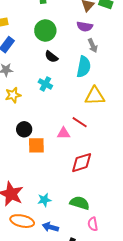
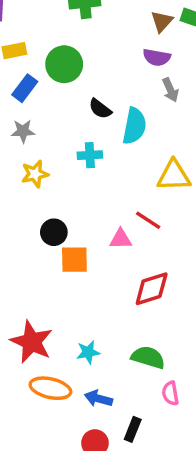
green circle: (45, 30) -> (64, 64), moved
cyan semicircle: (84, 67) -> (134, 126), moved
cyan cross: (45, 84) -> (90, 155), turned -32

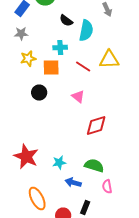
red line: (148, 220) -> (83, 66), moved
pink triangle: (121, 239) -> (78, 96), turned 40
orange square: (74, 260) -> (51, 68), moved
orange ellipse: (50, 388) -> (37, 198), moved, turned 50
blue arrow: (98, 398) -> (73, 182), moved

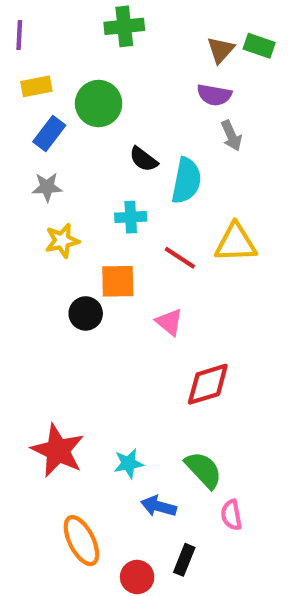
orange square: (51, 68) -> (118, 281), moved
green semicircle: (94, 166) -> (204, 470), turned 30

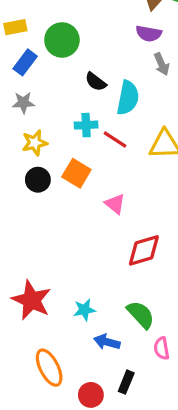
red line: (180, 258) -> (115, 140), moved
orange square: (118, 281) -> (76, 173), turned 32
black circle: (86, 313) -> (38, 180), moved

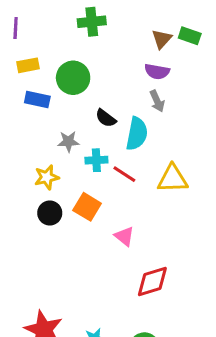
blue rectangle: (25, 62) -> (37, 100), turned 65
gray arrow: (162, 64) -> (157, 101), moved
gray star: (23, 103) -> (68, 141), moved

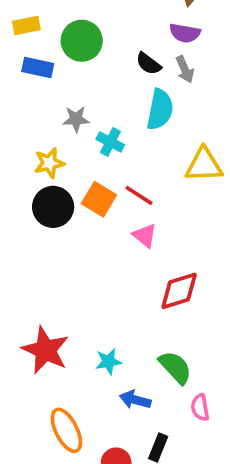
black semicircle: (106, 118) -> (149, 64), moved
cyan cross: (96, 160) -> (110, 142), turned 30
red line: (124, 174) -> (139, 195), moved
black circle: (50, 213) -> (53, 207), size x1.4

